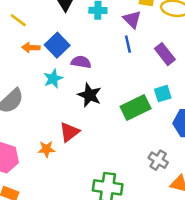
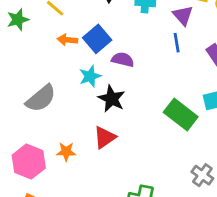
black star: (90, 95) -> (112, 99), moved
green rectangle: (136, 108) -> (181, 115), turned 60
orange star: (47, 149) -> (66, 152), moved

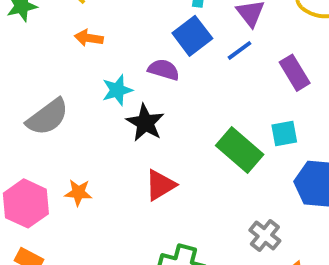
blue square: (97, 39) -> (192, 36), moved
blue line: (177, 43) -> (240, 50), turned 60
red triangle: (105, 137) -> (160, 185), moved

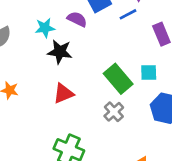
black star: (145, 123) -> (60, 52), turned -30
gray cross: (265, 236) -> (114, 112), moved

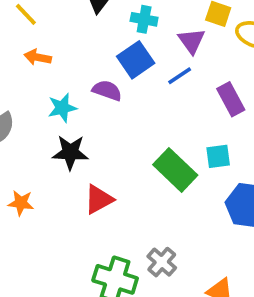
black star: (60, 52) -> (70, 152), moved
gray cross: (114, 112) -> (162, 262), moved

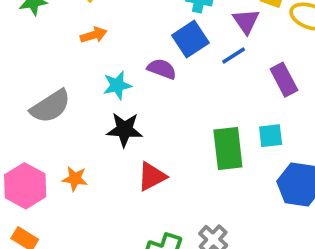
orange arrow: (38, 57) -> (94, 35), turned 150
green rectangle: (175, 170) -> (228, 149), turned 39

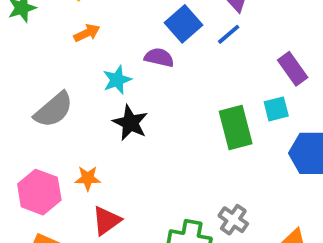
purple rectangle: (284, 80) -> (293, 69), moved
black star: (124, 130) -> (130, 123), turned 30
red triangle: (152, 176) -> (106, 221), moved

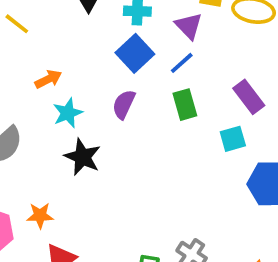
orange arrow: (87, 33) -> (48, 79), moved
purple semicircle: (159, 57) -> (124, 104), moved, turned -76
green rectangle: (236, 128) -> (185, 105), moved, size x0.7

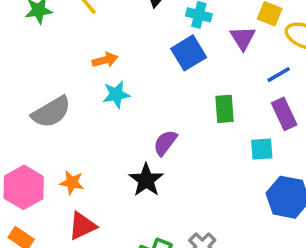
blue line: (182, 63) -> (279, 75), moved
purple semicircle: (124, 104) -> (165, 143), moved
black star: (83, 157) -> (146, 180), moved

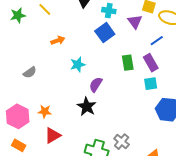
cyan star: (116, 94) -> (78, 65), moved
gray semicircle: (51, 112) -> (30, 72), size x0.6
purple rectangle: (284, 114) -> (151, 63), moved

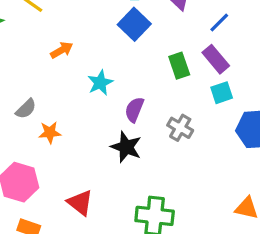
orange star: (45, 111) -> (50, 132), moved
red triangle: (53, 135) -> (80, 203), turned -42
gray cross: (122, 142) -> (180, 128), moved

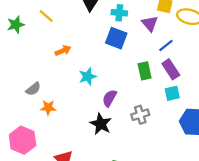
blue line: (219, 23) -> (166, 46), moved
blue square: (134, 24) -> (116, 38), turned -30
gray cross: (180, 128) -> (140, 115), turned 36

